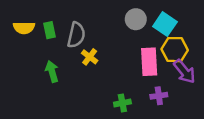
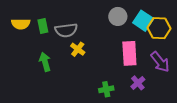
gray semicircle: (76, 35) -> (66, 30), turned 70
yellow hexagon: (175, 50) -> (159, 28), moved
purple cross: (159, 96) -> (138, 83), turned -32

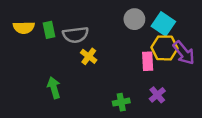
yellow hexagon: (159, 28) -> (164, 48), moved
pink rectangle: (129, 53) -> (148, 61), size x0.7
green arrow: (45, 62) -> (54, 88), moved
purple arrow: (160, 62) -> (184, 53), moved

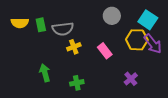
cyan square: (163, 24) -> (148, 20), moved
yellow cross: (89, 56) -> (74, 47), turned 32
pink rectangle: (148, 61) -> (105, 51), moved, turned -35
green cross: (121, 102) -> (77, 83), moved

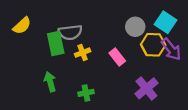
gray circle: (112, 16) -> (135, 27), moved
yellow semicircle: (20, 23) -> (22, 26), turned -42
green rectangle: (41, 25) -> (56, 44), moved, size x1.5
purple cross: (131, 79) -> (146, 88), size x1.5

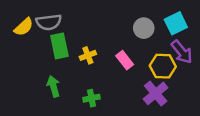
cyan square: (166, 22) -> (176, 23), turned 30
gray semicircle: (70, 32) -> (49, 22), moved
yellow hexagon: (153, 45) -> (163, 66), moved

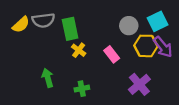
green rectangle: (59, 46) -> (70, 29), moved
yellow cross: (88, 55) -> (79, 50), turned -32
yellow hexagon: (163, 66) -> (146, 46), moved

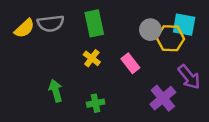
cyan square: (158, 21) -> (184, 25), turned 36
green rectangle: (70, 29) -> (94, 23), moved
yellow hexagon: (146, 46) -> (170, 38), moved
purple arrow: (163, 47) -> (189, 77), moved

